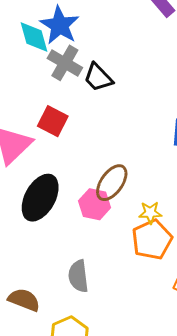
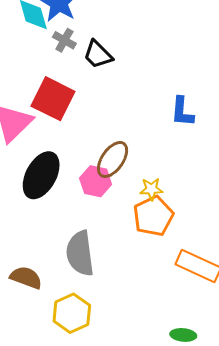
gray cross: (65, 63) -> (64, 40), size x0.7
red square: (53, 121) -> (53, 99), size x1.4
gray semicircle: (78, 276) -> (80, 253), size x1.4

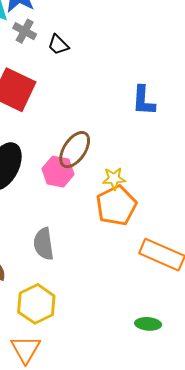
black trapezoid: (98, 55) -> (58, 45), size x0.7
gray semicircle: (80, 253) -> (44, 244), size x0.7

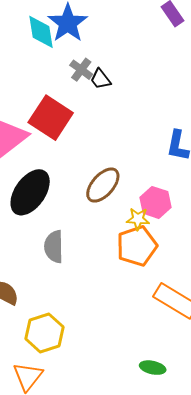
gray cross: (25, 31) -> (81, 70), moved
pink hexagon: (58, 172) -> (155, 202), moved
gray semicircle: (44, 244) -> (54, 247), moved

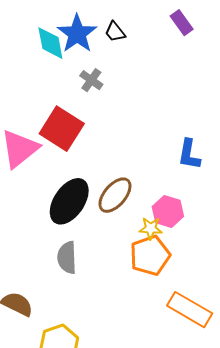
black trapezoid: (101, 79) -> (115, 32), moved
black ellipse: (30, 192) -> (69, 201), moved

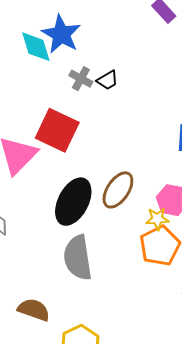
black trapezoid: (115, 32) -> (108, 80), moved, turned -75
gray semicircle: (67, 258) -> (78, 258), size x1.4

